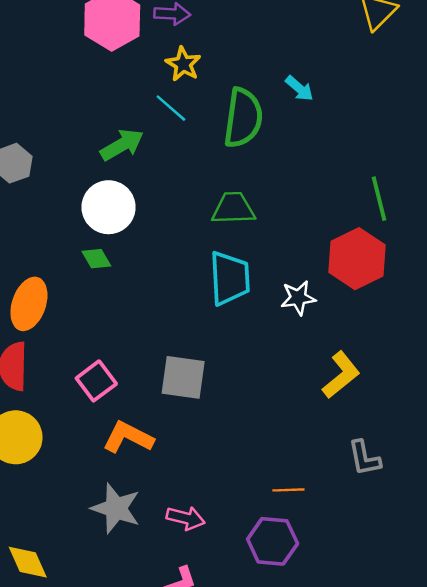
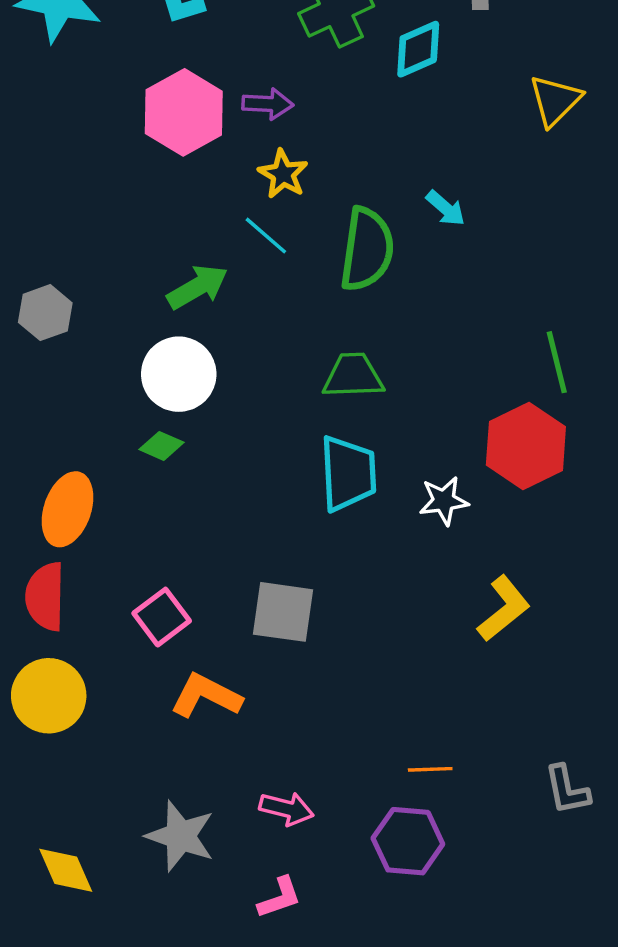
green diamond: (96, 259) -> (162, 446), turned -36
gray L-shape: (364, 458) -> (567, 790), moved
gray star: (116, 508) -> (180, 836), moved

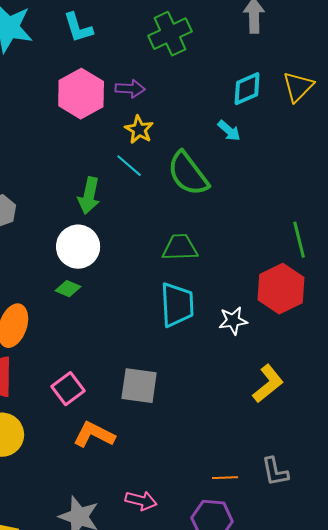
cyan diamond: (418, 49) -> (247, 89), moved
cyan arrow: (446, 208) -> (229, 131), moved
green semicircle: (367, 249) -> (188, 174), turned 135
green arrow: (198, 287) -> (89, 196), turned 132
gray L-shape: (567, 790) -> (275, 472), moved

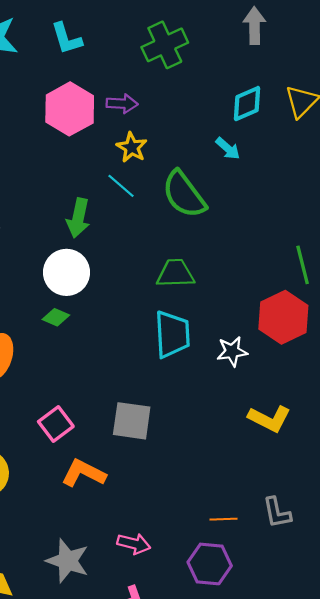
yellow L-shape: (268, 384) -> (269, 419), turned 66

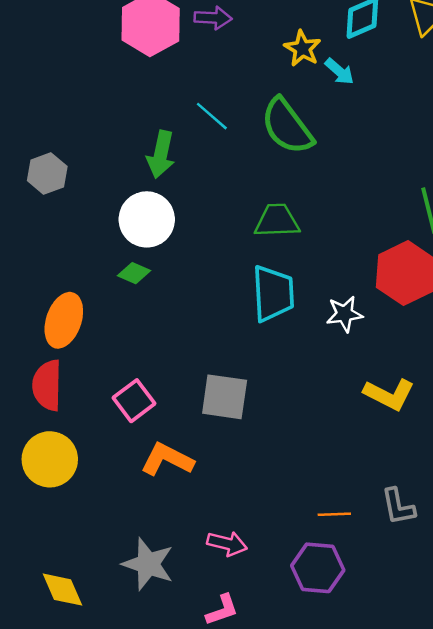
yellow star: (132, 147) -> (302, 48), moved

